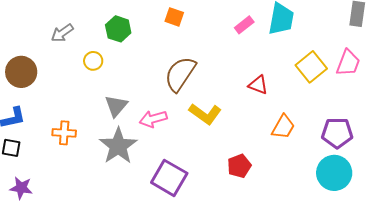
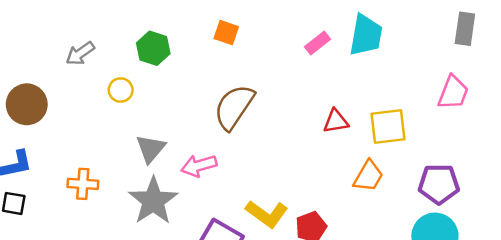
yellow square: (311, 67) -> (388, 127), moved, turned 32
red triangle: (258, 85) -> (336, 121), turned -30
yellow L-shape: (205, 114) -> (267, 214), moved

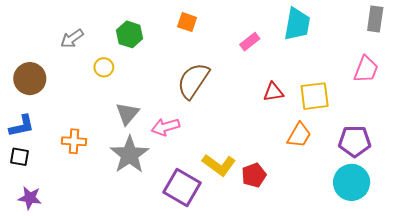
pink rectangle: (318, 43) -> (250, 42), moved

